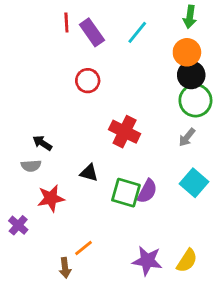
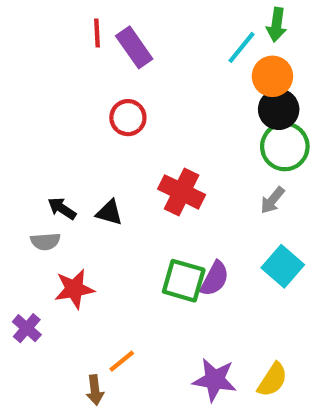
cyan line: (137, 32) -> (241, 47), moved
black triangle: (89, 173) -> (109, 213), moved

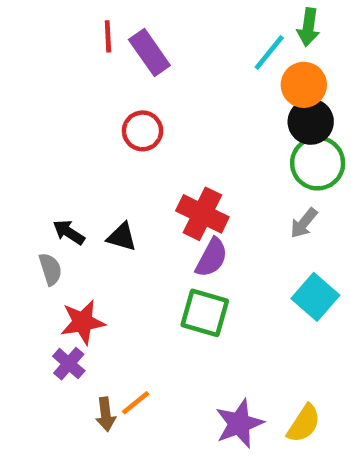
gray semicircle: (45, 241) -> (50, 269), turned -104
purple semicircle: (215, 279) -> (212, 258), moved
purple cross: (27, 328) -> (69, 364), moved
purple star: (215, 380) -> (239, 424), turned -30
brown arrow: (95, 390) -> (106, 414), moved

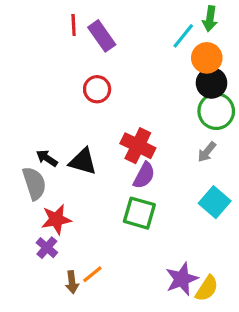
black triangle: (122, 237) -> (83, 161), size x1.4
gray semicircle: (50, 269) -> (34, 183), size x1.5
purple star: (239, 424) -> (182, 279), moved

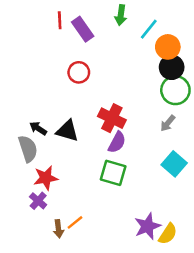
green arrow: (210, 19) -> (121, 15), moved

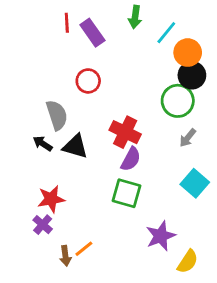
green circle: (175, 90) -> (178, 101), moved
gray semicircle: (28, 149) -> (57, 115), moved
purple star: (147, 226) -> (161, 236), moved

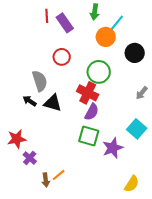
orange circle: (188, 53) -> (106, 37), moved
green circle: (178, 101) -> (99, 72), moved
gray arrow: (188, 138) -> (142, 93), moved
red star: (51, 199) -> (17, 139), moved
purple star: (161, 236) -> (113, 148), moved

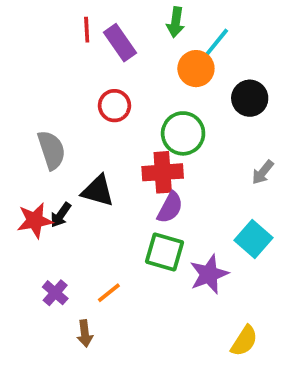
gray semicircle: (40, 81) -> (51, 150), moved
red cross: (88, 93) -> (163, 172), turned -30
black arrow: (30, 101) -> (61, 215), moved, turned -88
red star: (17, 139) -> (35, 220), moved
orange line: (59, 175) -> (109, 293), moved

